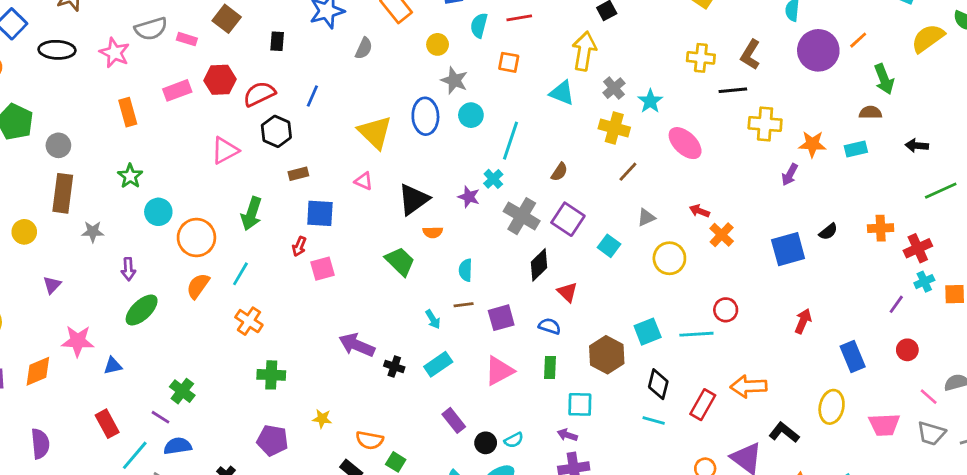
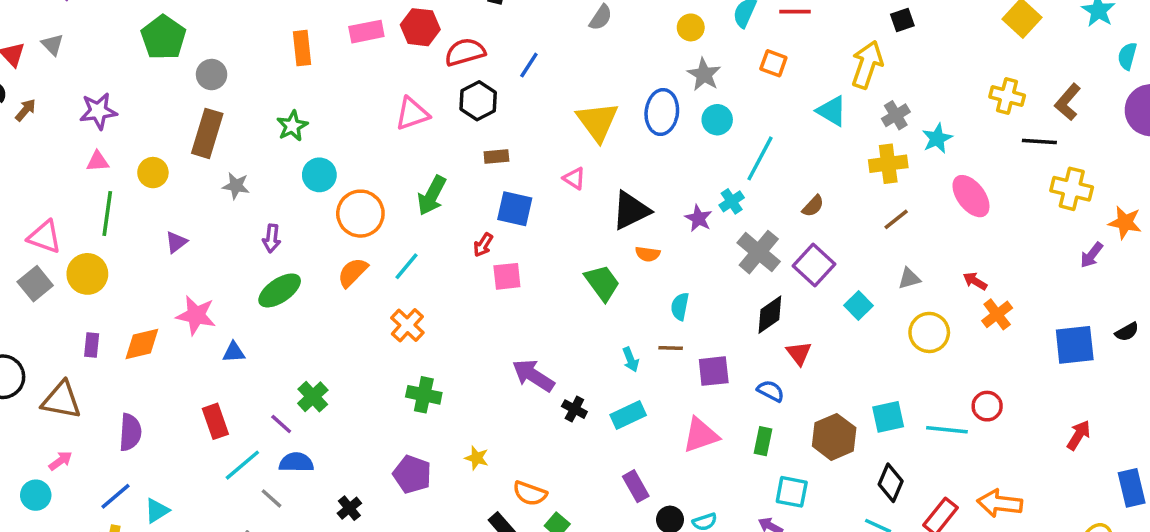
yellow cross: (614, 128) -> (888, 164), turned -32

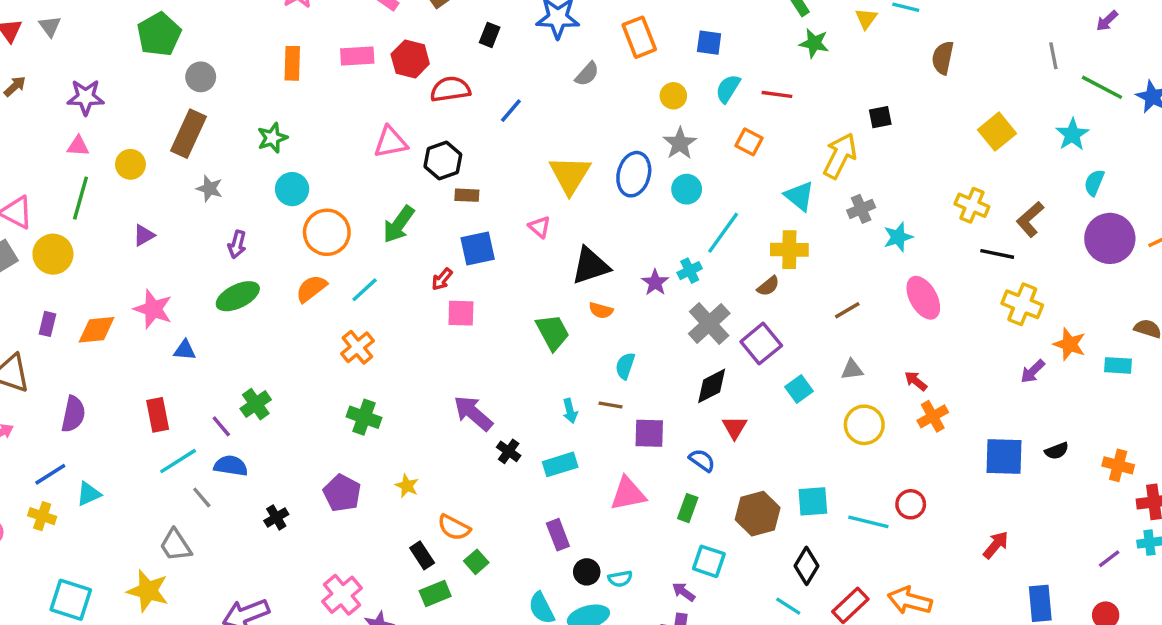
black hexagon: (478, 101) -> (443, 160), moved
yellow cross: (888, 164) -> (789, 250), moved
blue square: (515, 209) -> (478, 248), turned -33

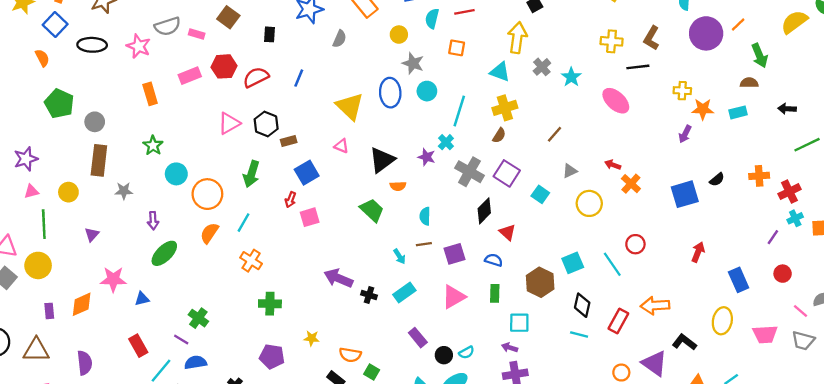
pink ellipse: (923, 298) -> (616, 101), moved
yellow cross: (1022, 304) -> (682, 91), moved, size x0.7
cyan line: (868, 522) -> (612, 264), turned 60

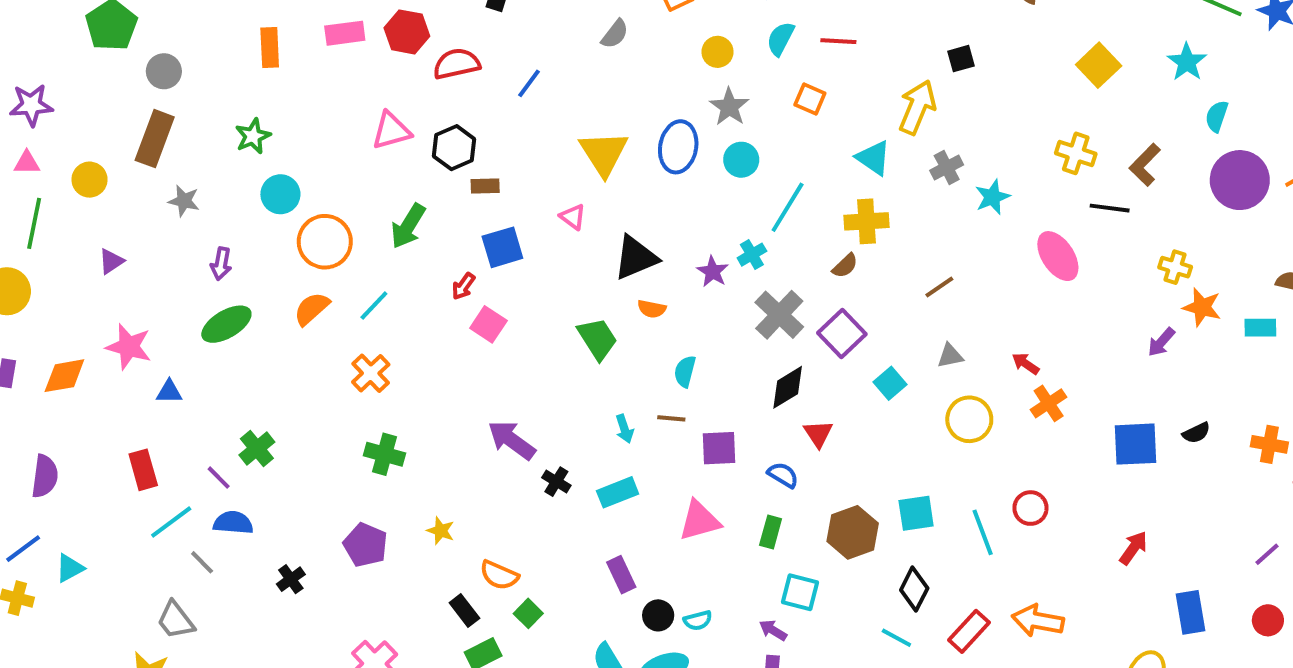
pink square: (310, 217) -> (488, 324), turned 36

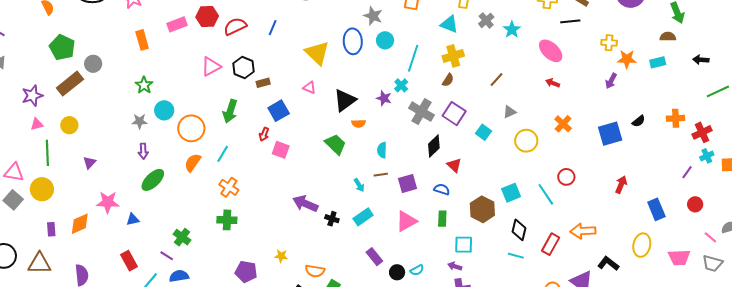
brown rectangle: (155, 139) -> (70, 84), moved, turned 44
gray star: (184, 201) -> (140, 121), moved
red arrow: (1026, 364) -> (553, 83), moved
green cross: (384, 454) -> (227, 220), moved

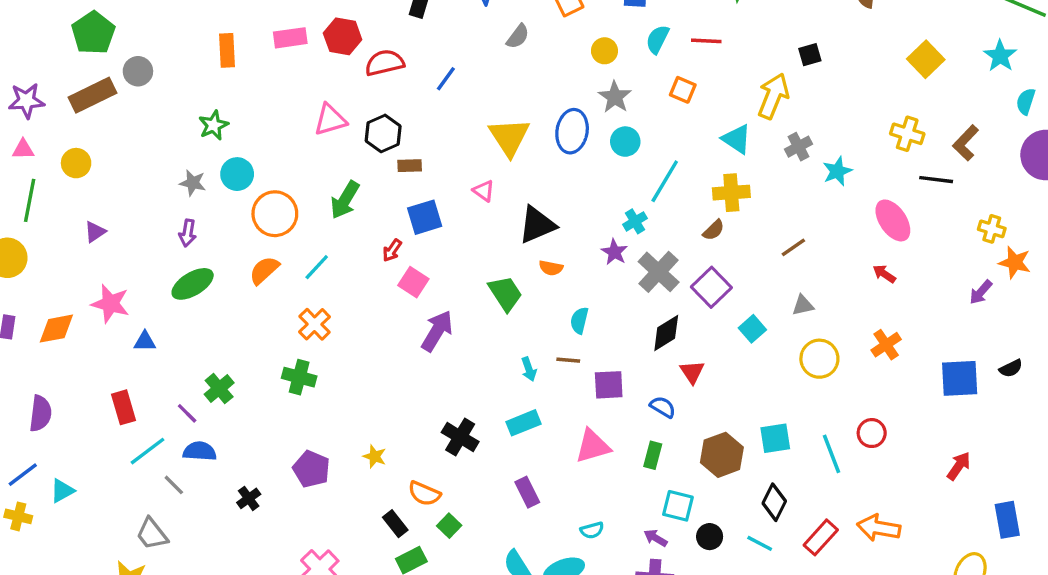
purple star: (384, 98) -> (614, 252), moved
purple arrow: (305, 204) -> (437, 331), moved, turned 85
black cross: (332, 219) -> (460, 437), moved, size x1.5
black circle: (397, 272) -> (710, 537), moved

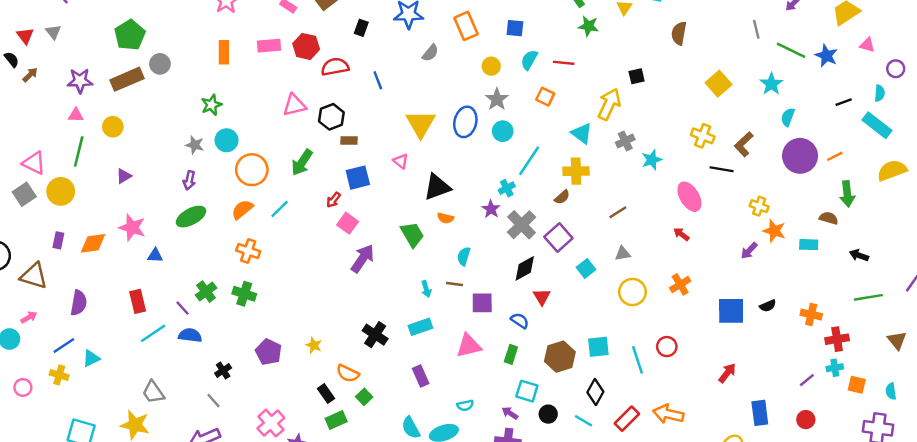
blue line: (446, 79) -> (378, 80), turned -60
orange cross: (315, 324) -> (248, 251), moved, turned -30
green cross: (299, 377) -> (244, 294), moved
gray line: (174, 485) -> (214, 401), moved

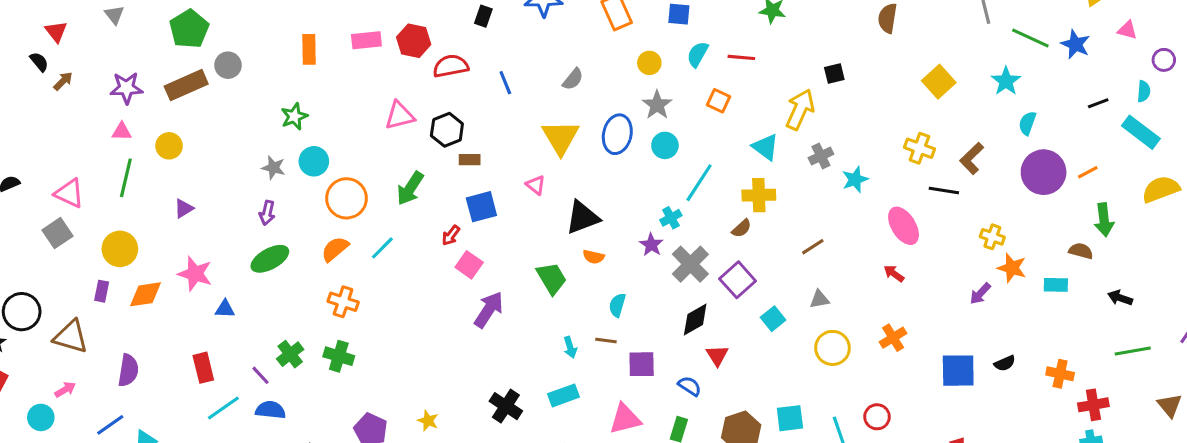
gray triangle: (53, 32) -> (114, 15), moved
gray semicircle: (430, 53) -> (573, 79), moved
yellow circle: (61, 191) -> (120, 249), moved

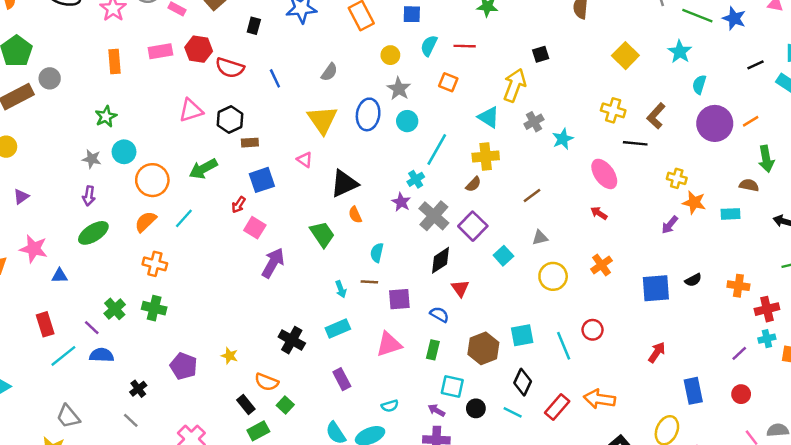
red semicircle: (451, 66) -> (230, 68), turned -148
green arrow: (410, 188) -> (203, 169), turned 32
orange semicircle: (594, 257) -> (355, 215), turned 56

